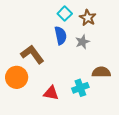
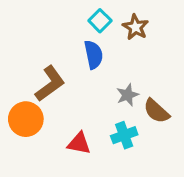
gray star: (82, 42) -> (127, 95), moved
brown L-shape: (32, 54) -> (50, 84), turned 90
brown semicircle: (101, 72) -> (156, 111), turned -138

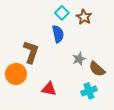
brown L-shape: (50, 84) -> (31, 52), turned -35
cyan cross: (124, 135) -> (89, 91), moved

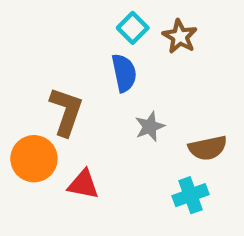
gray star: (79, 59) -> (150, 127), moved
brown semicircle: (97, 69) -> (208, 148), turned -54
red triangle: (49, 89) -> (83, 184), moved

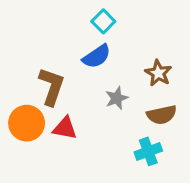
brown star: (180, 36) -> (158, 73), moved
blue semicircle: (124, 73) -> (97, 56), turned 68
red triangle: (83, 184) -> (65, 128), moved

